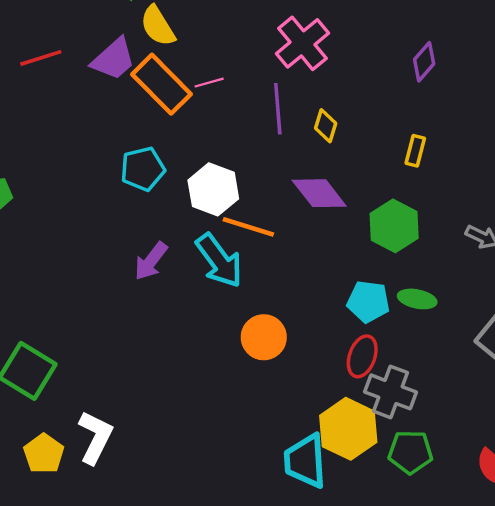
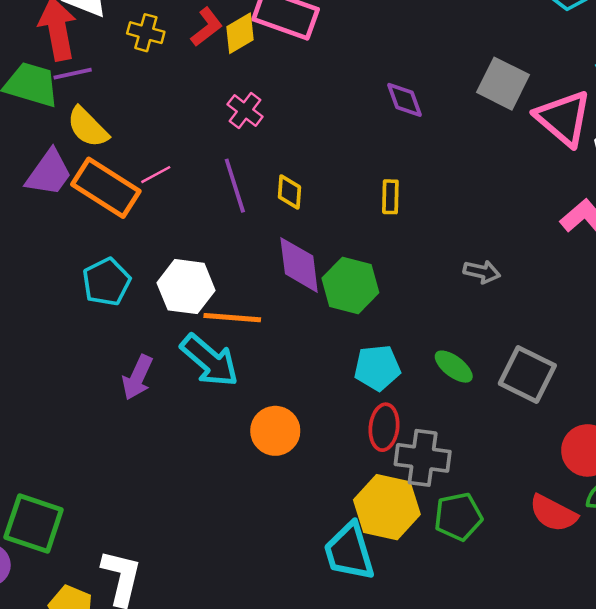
pink cross: (302, 43) -> (245, 110), size x0.6
purple diamond: (424, 62) -> (404, 100), moved, turned -48
purple diamond: (319, 193) -> (299, 265), turned 44
green hexagon: (394, 226) -> (350, 285), moved
green ellipse: (417, 299) -> (454, 367), moved, turned 39

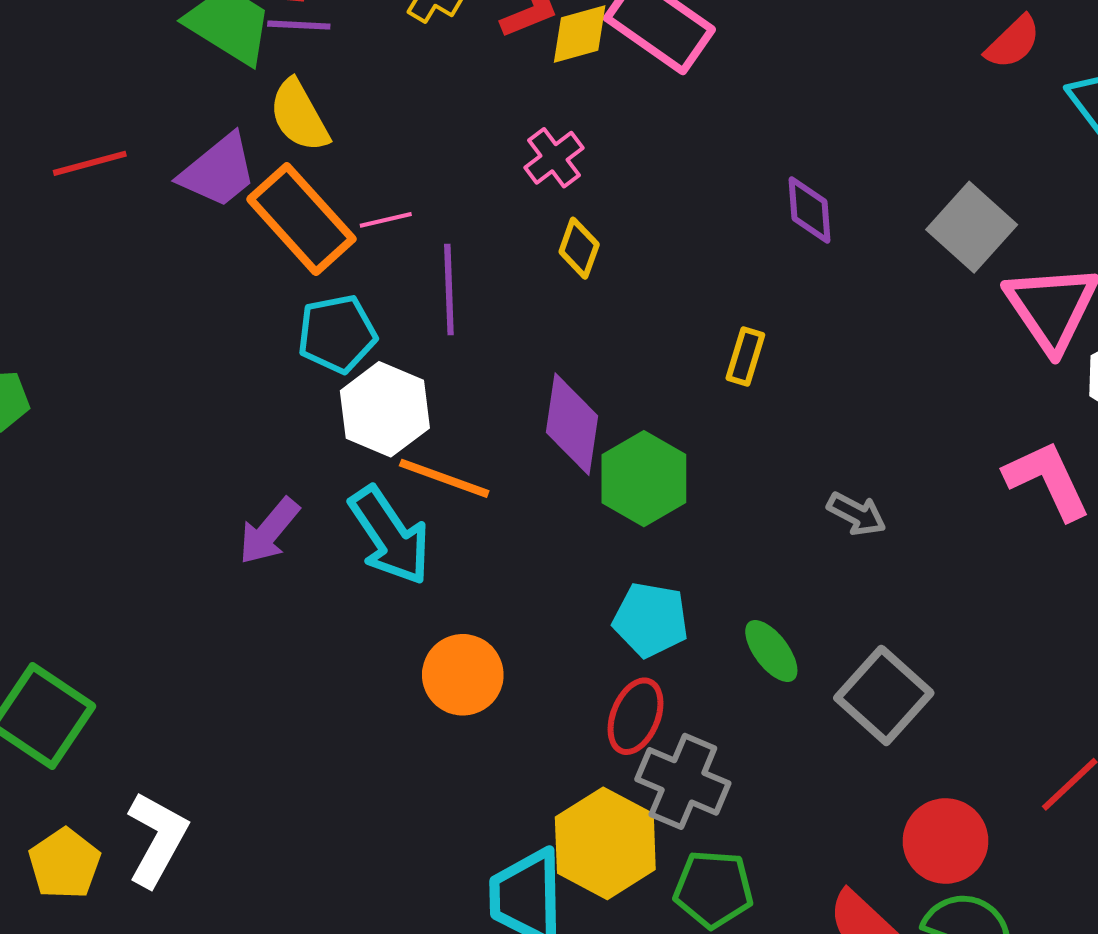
purple line: (235, 186) -> (449, 290), moved
yellow diamond: (289, 192) -> (579, 248), moved
cyan pentagon: (106, 282) -> (337, 334), moved

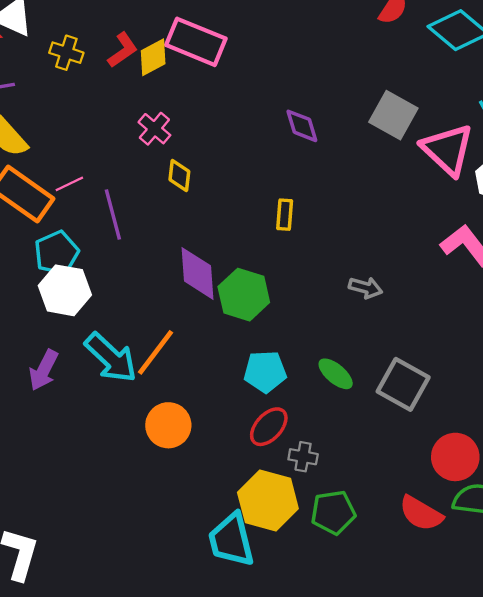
white hexagon: (385, 409) -> (65, 290), moved
orange line: (444, 478) -> (155, 352), moved, turned -60
red ellipse: (635, 716) -> (269, 427), turned 33
gray cross: (683, 781) -> (303, 457), size x0.6

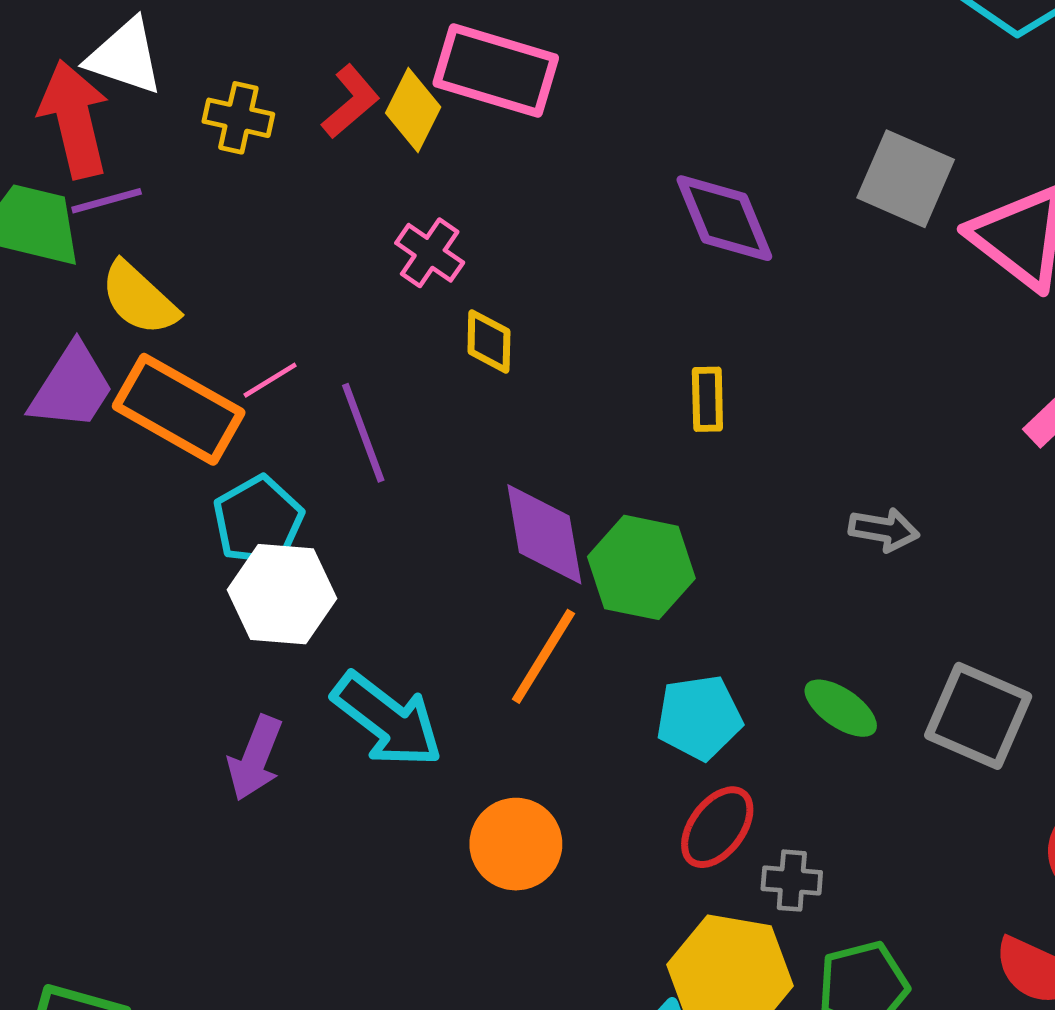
yellow diamond: (153, 57) -> (413, 110), turned -30
purple diamond: (302, 126) -> (724, 218), size x1.4
orange line: (155, 352) -> (543, 656), moved

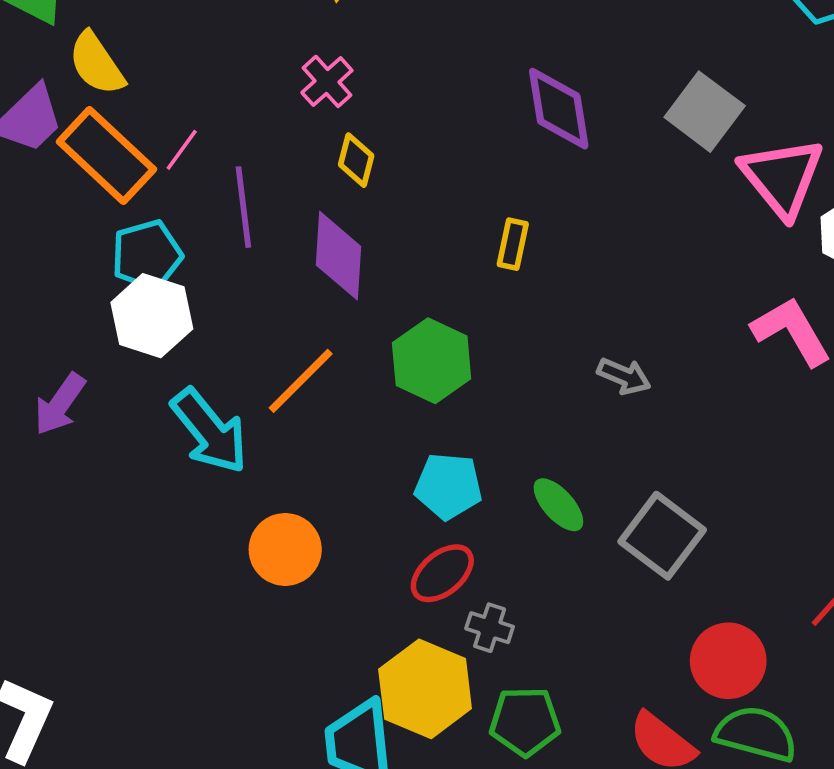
pink line: (270, 380) -> (182, 150), turned -36
purple diamond: (544, 534) -> (339, 256), moved
orange line: (543, 656) -> (301, 381), moved
purple arrow: (255, 758) -> (60, 404), moved

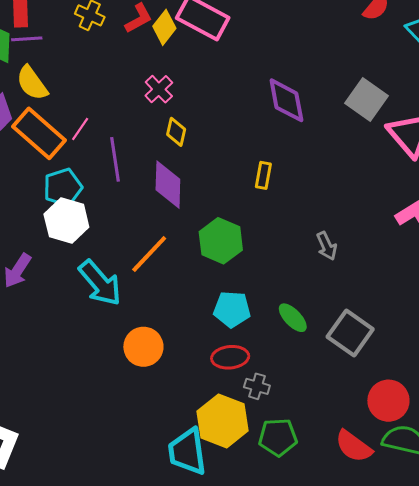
gray arrow: (624, 376) -> (327, 246), turned 44
red ellipse: (442, 573) -> (230, 357), turned 36

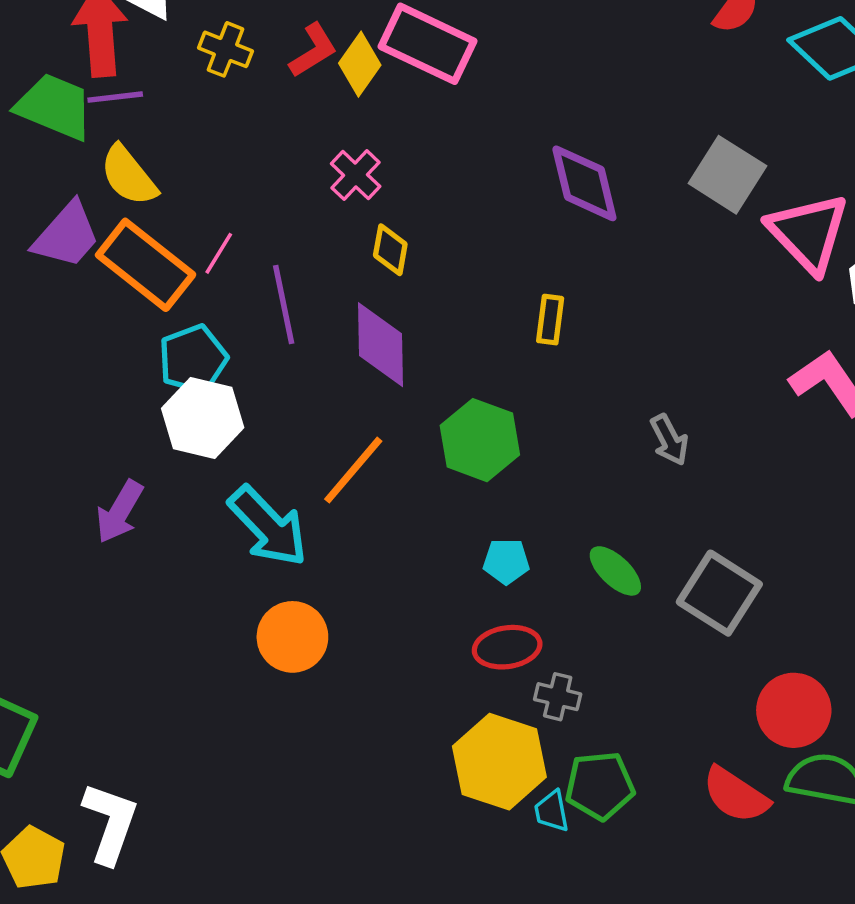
cyan pentagon: (232, 309) -> (506, 561), size x0.7
orange circle: (143, 347) -> (292, 637), moved
cyan trapezoid: (187, 452) -> (552, 811), moved, size x0.5

